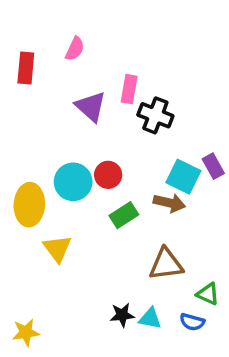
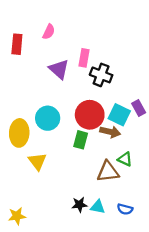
red circle: (108, 175) -> (90, 115), moved, size x1.6
green rectangle: (124, 215) -> (81, 140), turned -42
green triangle: (208, 294) -> (125, 159), moved

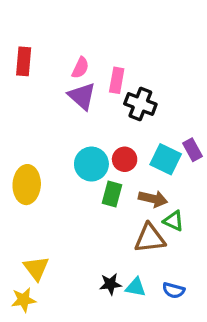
pink semicircle: (49, 32) -> (80, 68), moved
red circle: (90, 115) -> (125, 159), size x0.6
cyan circle: (48, 118) -> (91, 164), moved
brown arrow: (110, 132) -> (153, 199), moved
yellow triangle: (37, 161) -> (36, 268), moved

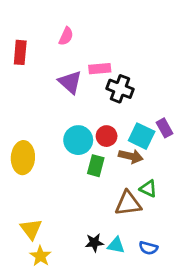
pink semicircle: (80, 68) -> (66, 36), moved
pink rectangle: (117, 80) -> (100, 69), turned 75
brown arrow: (153, 199) -> (131, 156), moved
yellow star: (24, 300) -> (40, 256), moved, turned -30

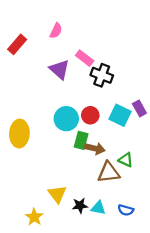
red rectangle: (20, 52) -> (17, 44), turned 36
pink rectangle: (100, 69) -> (85, 58), turned 42
brown arrow: (131, 156) -> (95, 148), moved
yellow triangle: (31, 229) -> (57, 194), moved

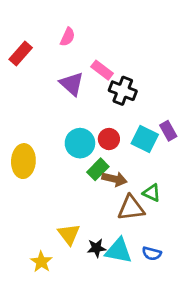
green rectangle: (81, 140) -> (98, 169), turned 30
cyan triangle: (98, 208) -> (119, 251), size x1.5

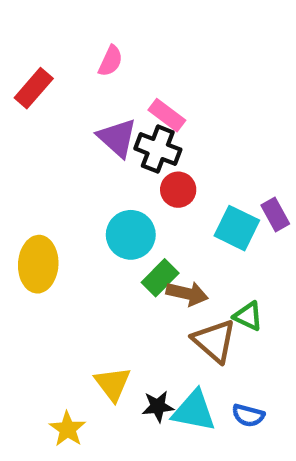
black cross: (123, 91) -> (158, 149), moved
red circle: (109, 139) -> (178, 190), moved
brown triangle: (131, 208) -> (214, 341), turned 48

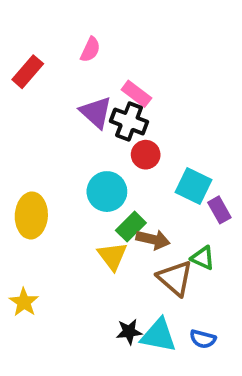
purple rectangle: (275, 214) -> (219, 210), moved
yellow triangle: (113, 384) -> (112, 256), moved
yellow star: (68, 429) -> (24, 302), moved

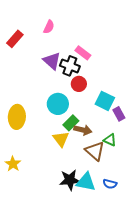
pink rectangle: (136, 94) -> (83, 53), moved
black star: (129, 332) -> (70, 180), size x1.5

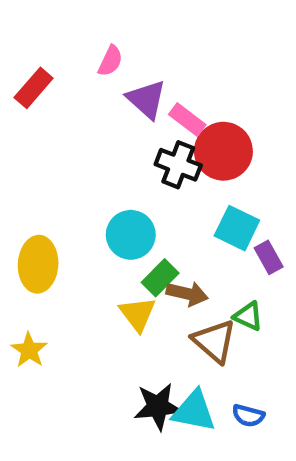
purple triangle: (52, 61) -> (147, 99), moved
black cross: (70, 66) -> (178, 165), moved
red circle: (79, 84) -> (223, 151), moved, size x1.6
yellow star: (13, 164) -> (29, 350), moved

